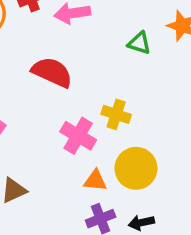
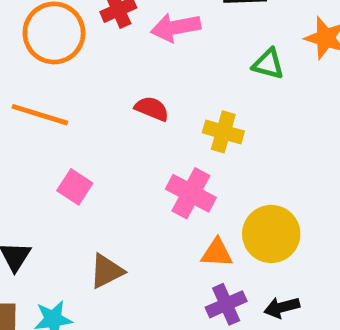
red semicircle: (52, 72) -> (152, 109), size x0.6
yellow cross: (116, 114) -> (223, 132), moved

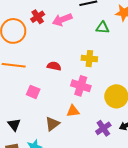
red semicircle: (152, 109) -> (54, 66), moved
orange triangle: (217, 253) -> (73, 111), moved

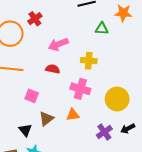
pink arrow: (62, 20) -> (58, 44), moved
brown triangle: (52, 124) -> (46, 119), moved
black triangle: (14, 125) -> (25, 130), moved

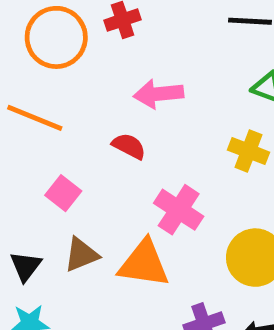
yellow cross: (89, 61) -> (248, 151), moved
orange triangle: (73, 115) -> (144, 264), size x1.6

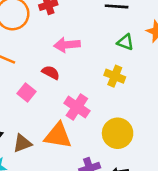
pink square: (63, 193) -> (26, 92), moved
brown triangle: (81, 255) -> (22, 143), moved

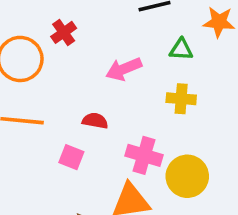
pink arrow: (67, 45) -> (124, 69), moved
yellow circle: (118, 133) -> (187, 176), moved

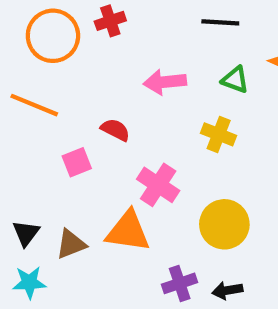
pink square: (71, 157) -> (77, 162), turned 30
yellow circle: (187, 176) -> (224, 224), moved

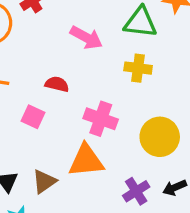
green triangle: (235, 80) -> (140, 22), size x1.5
pink arrow: (165, 82) -> (86, 38), turned -132
pink square: (77, 162) -> (33, 117), turned -30

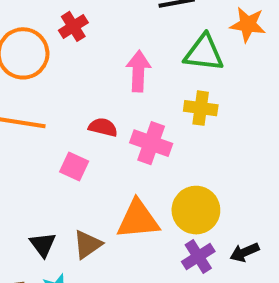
pink arrow: (86, 38) -> (138, 71), turned -116
pink cross: (101, 119) -> (151, 143), moved
yellow circle: (160, 137) -> (196, 210), moved

